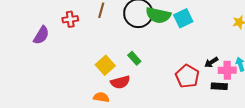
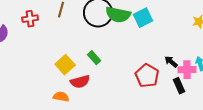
black arrow: (211, 62) -> (171, 62), turned 72
black rectangle: (219, 86) -> (179, 86), turned 63

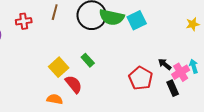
pink cross: (187, 70) -> (181, 72), turned -30
red semicircle: (80, 82) -> (74, 84), turned -114

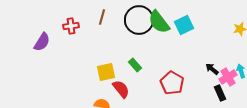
green semicircle: (112, 17) -> (159, 22), turned 40
yellow square: (59, 67) -> (106, 72), turned 30
red pentagon: (141, 78) -> (172, 83), moved

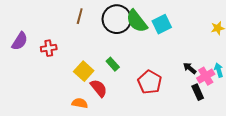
red cross: (71, 26) -> (49, 48), moved
yellow square: (106, 72) -> (84, 71), turned -36

